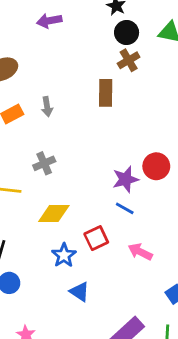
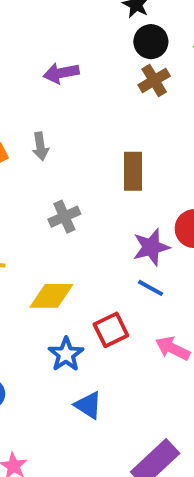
purple arrow: (49, 21) -> (61, 73), moved
brown rectangle: (106, 93) -> (133, 171), moved
gray cross: (44, 163) -> (64, 217), moved

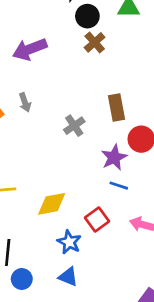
purple arrow: (61, 73) -> (30, 49), size x1.4
brown rectangle: (133, 171) -> (117, 107), moved
gray cross: (64, 217) -> (74, 126), moved
blue triangle: (88, 405) -> (68, 277), moved

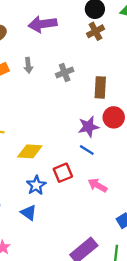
gray cross: (74, 126) -> (65, 73), moved

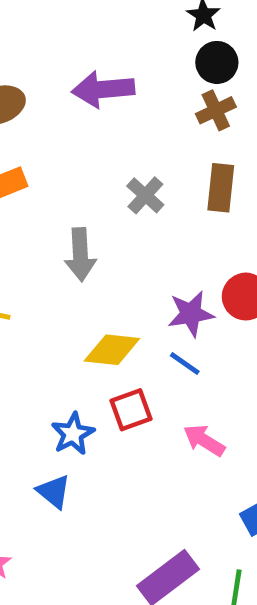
gray arrow: (28, 65) -> (80, 255), moved, size x1.5
gray cross: (65, 73) -> (145, 195), turned -30
brown rectangle: (100, 87) -> (221, 188), moved
yellow diamond: (30, 151) -> (112, 350), moved

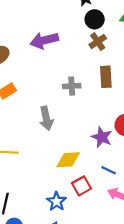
gray cross: (145, 195) -> (72, 86), turned -36
purple star: (191, 314) -> (102, 137), turned -30
blue line: (185, 363) -> (109, 170), moved

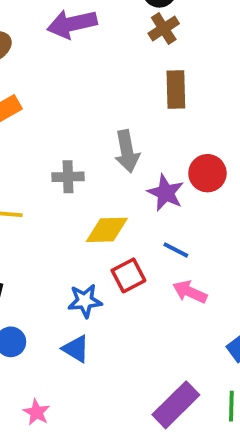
gray cross: (72, 86) -> (68, 177), moved
gray arrow: (46, 118) -> (127, 151), moved
blue star: (57, 201) -> (85, 301), turned 30

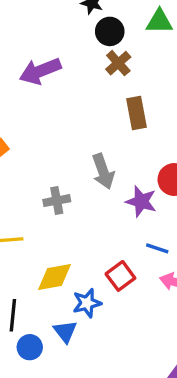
yellow diamond: (107, 230) -> (54, 277), moved
blue triangle: (76, 349) -> (65, 331), moved, turned 30

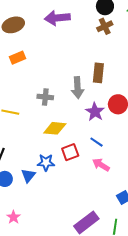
brown rectangle: (136, 113) -> (98, 73), moved
yellow diamond: (54, 277) -> (55, 128), moved

